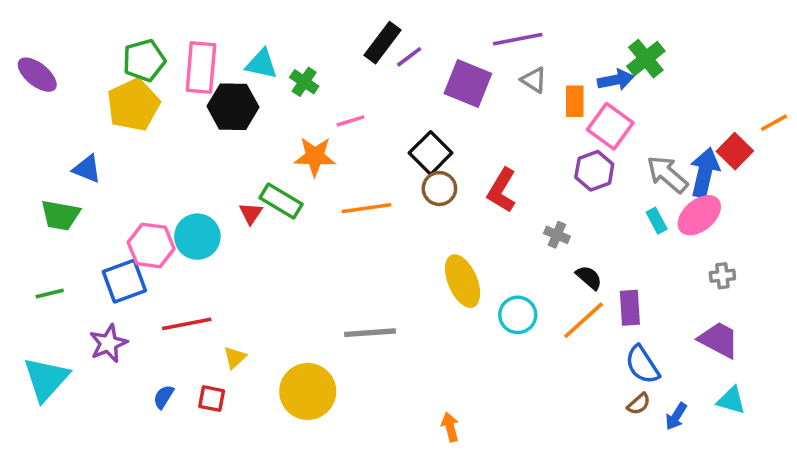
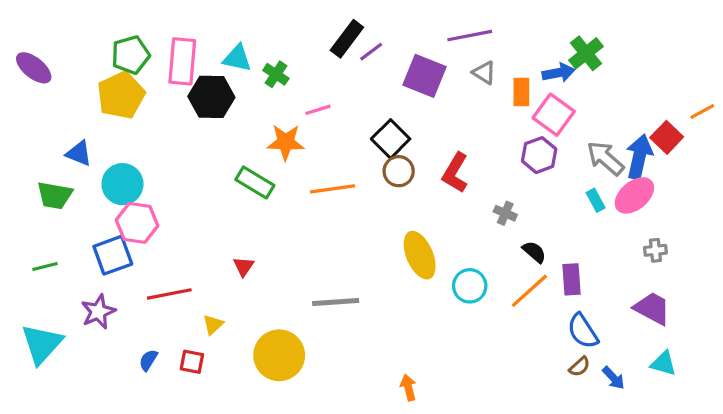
red triangle: (251, 213) -> (244, 266), moved
cyan circle: (197, 237) -> (122, 184), moved
blue arrow: (676, 416) -> (613, 378), turned -75

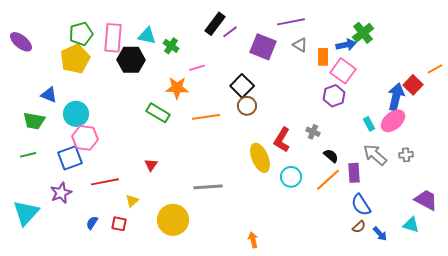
gray arrow: (605, 158) -> (375, 155), moved
red L-shape: (455, 173) -> (282, 140), moved
green line: (45, 266) -> (28, 155), moved
purple trapezoid: (652, 308) -> (426, 200), moved

